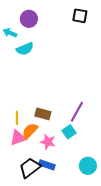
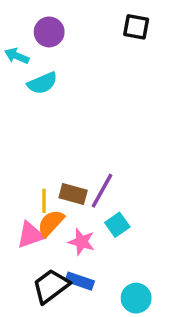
purple line: (77, 112) -> (102, 191), moved
yellow line: (17, 118) -> (44, 201), moved
cyan circle: (88, 166) -> (136, 298), moved

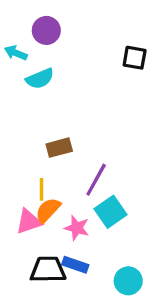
black square: (136, 27) -> (135, 58), moved
brown rectangle: (73, 194) -> (59, 148), moved, turned -30
cyan square: (117, 225) -> (111, 212), size x1.4
black trapezoid: (51, 286) -> (48, 270), turned 36

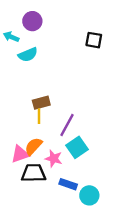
yellow line: (41, 189) -> (39, 116), moved
blue rectangle: (75, 265) -> (68, 184), moved
black trapezoid: (48, 270) -> (33, 173), moved

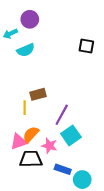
cyan arrow: (11, 37) -> (10, 34), turned -48
black square: (94, 40) -> (86, 46), moved
yellow line: (39, 116) -> (25, 108), moved

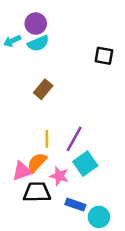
cyan semicircle: (26, 50) -> (38, 43), moved
brown rectangle: (38, 94) -> (43, 89), moved, turned -35
yellow line: (25, 108) -> (47, 139), moved

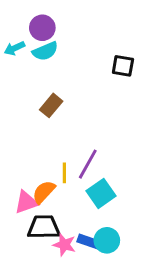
yellow line: (47, 139) -> (64, 173), moved
pink star: (59, 176) -> (64, 245), moved
cyan circle: (99, 217) -> (107, 240), moved

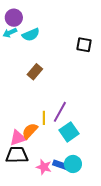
purple circle: (42, 28) -> (14, 18), moved
black trapezoid: (44, 227) -> (17, 155), moved

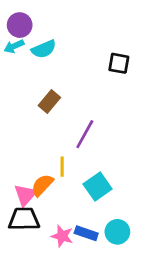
purple line: (60, 112) -> (85, 134), moved
pink triangle: (18, 138) -> (25, 195), turned -30
cyan circle: (73, 164) -> (117, 232), moved

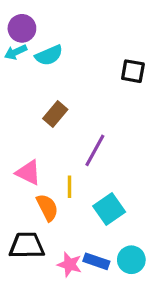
orange semicircle: (42, 185) -> (47, 207), turned 110
pink triangle: (25, 195) -> (28, 173), moved, turned -45

